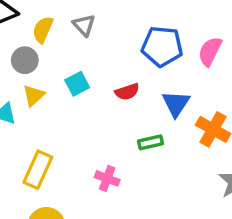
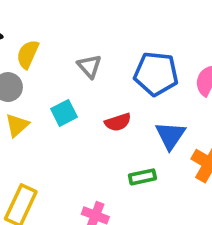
gray triangle: (84, 25) -> (89, 66), moved

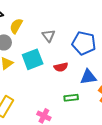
cyan square: (64, 113) -> (33, 59), size x1.5
blue triangle: (170, 135) -> (88, 77), turned 42

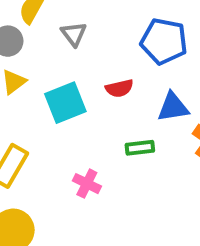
gray triangle: (49, 36) -> (74, 34), moved
cyan square: (33, 59) -> (65, 103), moved

